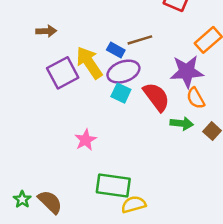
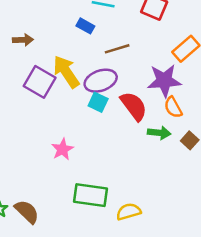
blue rectangle: (116, 50) -> (85, 26), moved
purple square: (63, 73) -> (40, 82), turned -32
yellow semicircle: (134, 204) -> (129, 212), moved

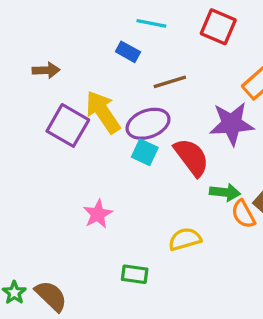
orange semicircle: (173, 107) -> (243, 214), moved
green rectangle: (90, 195) -> (135, 274), size x0.6
yellow semicircle: (129, 212) -> (185, 239), moved

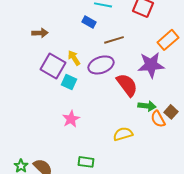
yellow arrow: (103, 112) -> (74, 58), size x0.6
cyan square: (145, 152) -> (69, 82), moved
green rectangle: (135, 274) -> (86, 162), moved

